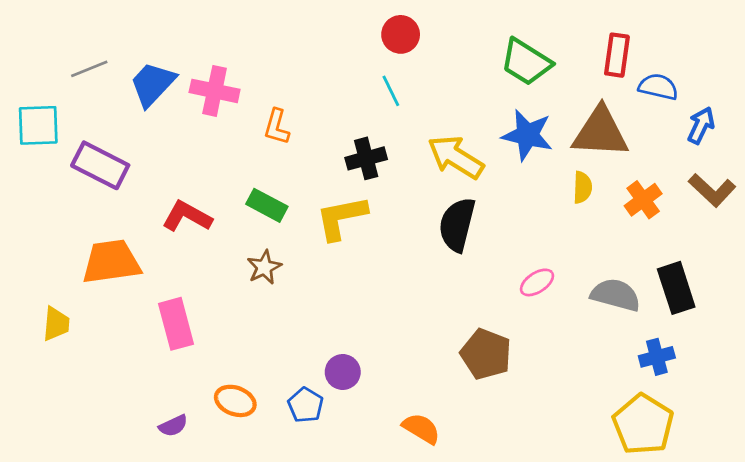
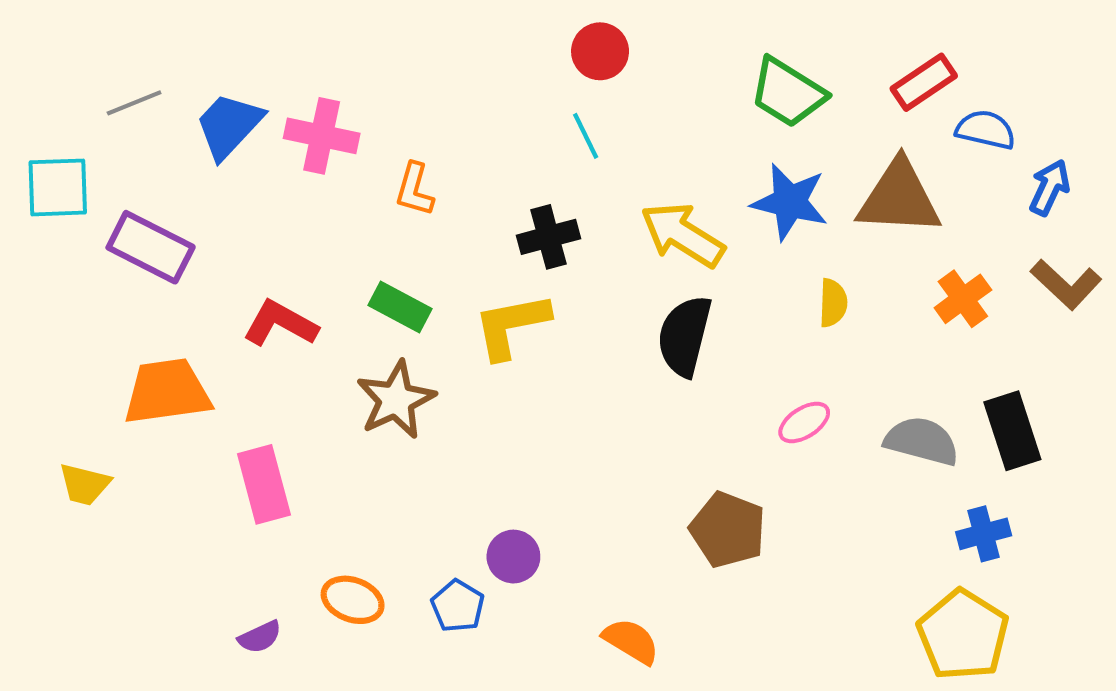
red rectangle: (617, 55) -> (924, 82), turned 48
yellow semicircle: (582, 187) -> (833, 303), moved
brown star: (264, 267) -> (396, 400), size x1.5
yellow trapezoid: (56, 324) -> (85, 484), turned 99

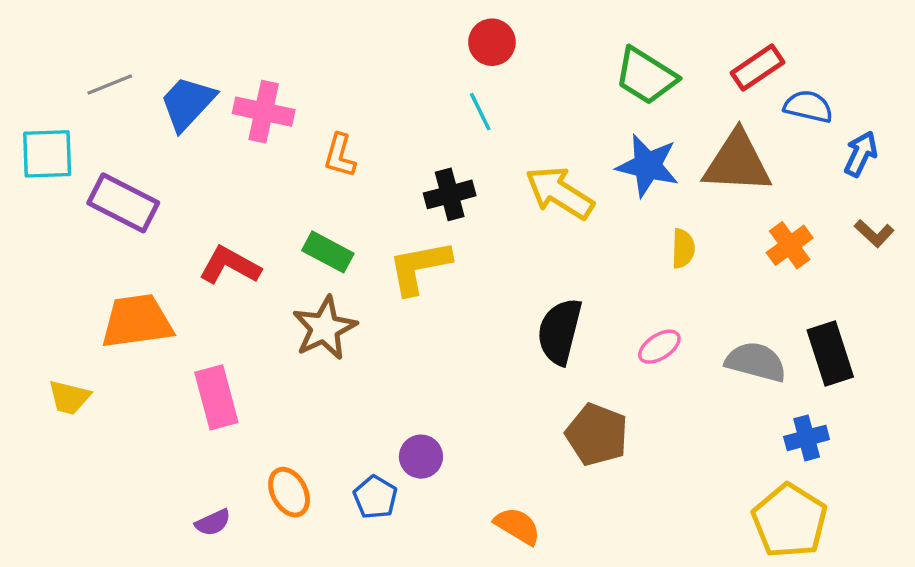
brown L-shape: (1066, 284) -> (874, 233), size x0.7
black semicircle: (685, 336) -> (560, 331), moved
orange ellipse: (353, 600) -> (289, 492), turned 42

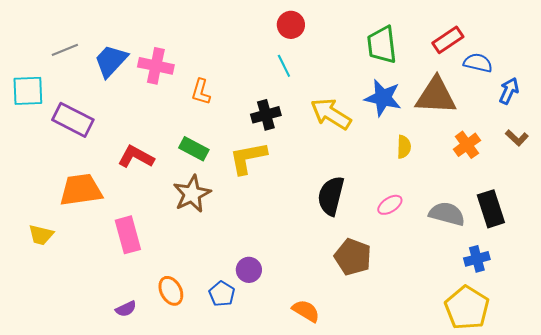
green trapezoid: (646, 76) -> (382, 45), turned 51

